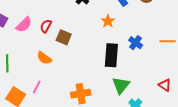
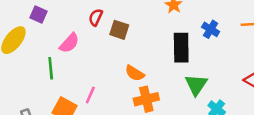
pink semicircle: (24, 25) -> (69, 43), moved
orange semicircle: (44, 58) -> (135, 73), moved

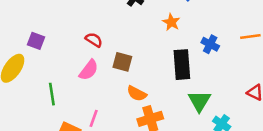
red semicircle: (96, 17) -> (94, 40), turned 102
brown square: (119, 30) -> (122, 62), moved
pink semicircle: (69, 43) -> (89, 70), moved

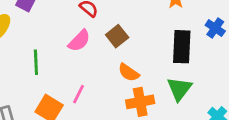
brown square: (122, 62) -> (117, 36), turned 30
green triangle: (199, 101) -> (179, 89), moved

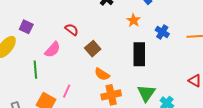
blue cross: (215, 28) -> (162, 32), moved
pink semicircle: (79, 41) -> (53, 50), moved
green triangle: (179, 89) -> (146, 93), moved

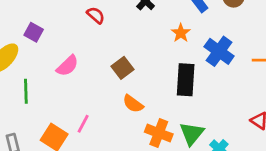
red semicircle: (72, 30) -> (96, 15), moved
blue cross: (162, 32) -> (219, 51), size x1.5
green line: (35, 70) -> (26, 91), moved
orange cross: (111, 95) -> (159, 133), moved, turned 30

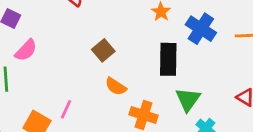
pink semicircle: (68, 66) -> (26, 50), moved
green triangle: (192, 133) -> (188, 99), moved

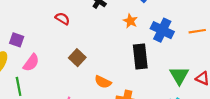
brown square: (103, 50) -> (77, 58), moved
green triangle: (188, 99) -> (179, 75), moved

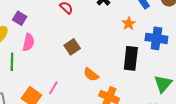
blue cross: (162, 30) -> (156, 38), turned -30
pink semicircle: (31, 63) -> (28, 42), turned -36

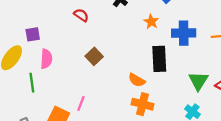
purple square: (20, 18) -> (33, 34), turned -32
orange semicircle: (91, 75) -> (137, 80), moved

